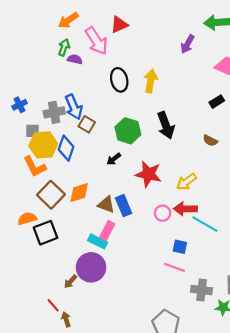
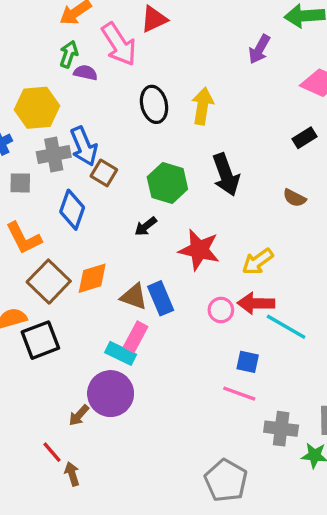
yellow hexagon: (43, 145) -> (37, 108), moved

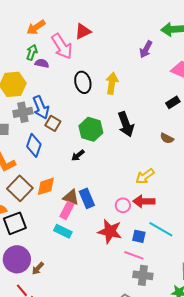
red star: (199, 250) -> (110, 231), moved
cyan line: (286, 327) -> (161, 229), moved
pink rectangle: (136, 337) -> (67, 210), moved
purple circle: (111, 394) -> (17, 259), moved
gray cross: (281, 429) -> (143, 275), moved

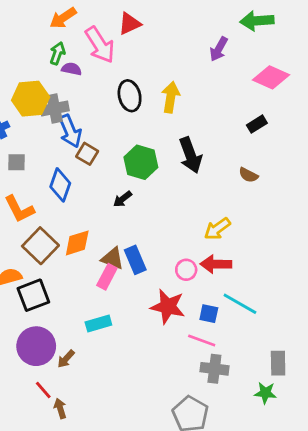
gray cross: (23, 112) -> (55, 108), moved
cyan rectangle: (63, 231) -> (98, 324), moved, turned -42

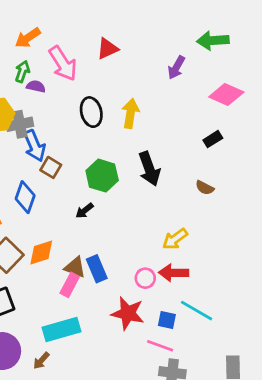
red triangle: (130, 24) -> (107, 49), moved
cyan rectangle: (98, 324) -> (62, 329), size x1.5
brown arrow: (66, 359) -> (41, 361), moved

